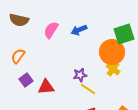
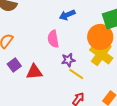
pink semicircle: (51, 30) -> (53, 39), moved, turned -42
yellow cross: (113, 69) -> (101, 54), size x1.6

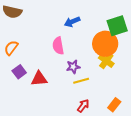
yellow cross: (101, 54) -> (106, 61), size x0.7
yellow line: (76, 74) -> (81, 81), turned -49

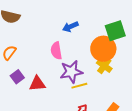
purple star: (73, 67) -> (71, 72), size x1.6

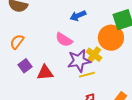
pink semicircle: (56, 51) -> (64, 40), turned -48
yellow cross: (104, 66) -> (94, 55), moved

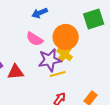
blue arrow: (78, 16) -> (40, 13), moved
orange circle: (111, 38) -> (66, 37), moved

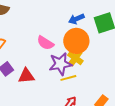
blue arrow: (40, 13) -> (76, 19), moved

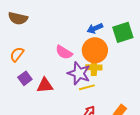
yellow cross: (75, 58) -> (94, 67), turned -35
purple star: (60, 64) -> (79, 73), turned 30

